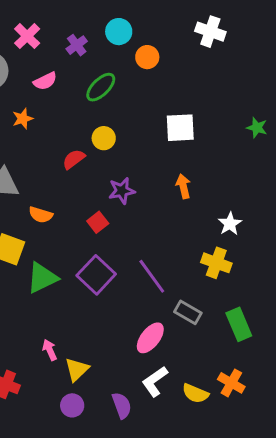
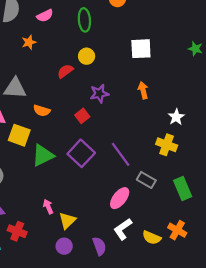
green ellipse: (101, 87) -> (84, 20), turned -50

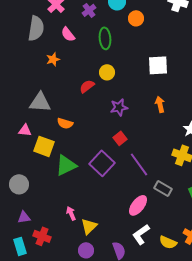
pink semicircle: (45, 16) -> (68, 34), turned 77
red square: (82, 116) -> (120, 138), moved

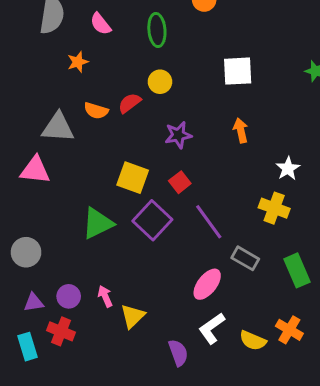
orange semicircle: (65, 123) -> (96, 111), moved
pink triangle: (25, 130) -> (35, 170), size x1.5
yellow square: (44, 146) -> (133, 178), moved
purple circle: (86, 250) -> (69, 296), moved

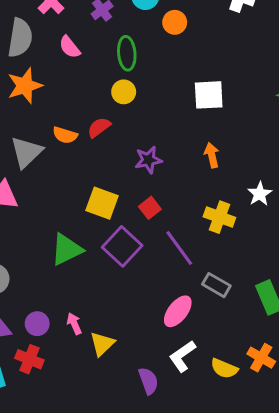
orange star: (78, 62) -> (25, 86), moved, size x1.6
yellow circle: (160, 82) -> (124, 92), moved
gray triangle: (58, 127) -> (26, 152), turned -48
yellow cross: (274, 208) -> (219, 217), moved

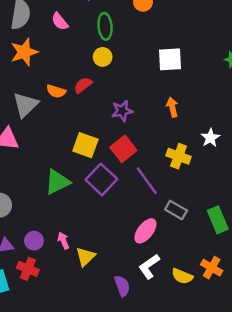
red square: (150, 208) -> (123, 149), size x1.5

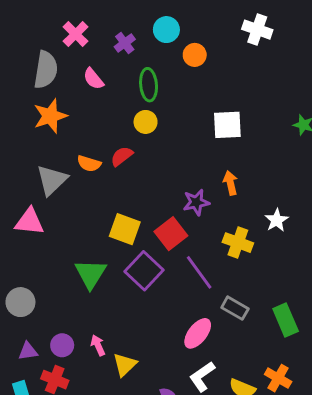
purple star: (122, 111) -> (196, 202), moved
green triangle: (57, 182) -> (90, 274), turned -32

